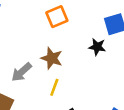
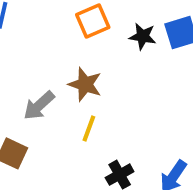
black star: (97, 47) -> (143, 36), moved

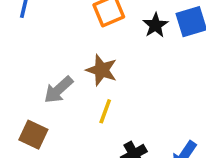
black star: (143, 36) -> (155, 25), turned 30

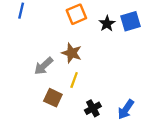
brown square: (33, 135) -> (53, 98), moved

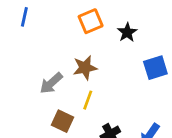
blue square: (131, 21) -> (155, 68), moved
brown star: (72, 53) -> (85, 68), turned -30

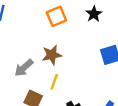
black star: (127, 32) -> (94, 14), moved

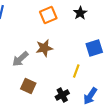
yellow line: (54, 82) -> (76, 71), moved

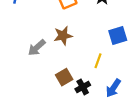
brown square: (28, 86) -> (64, 77), moved, turned 35

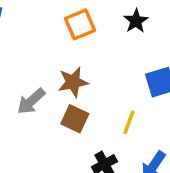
brown square: (64, 77) -> (75, 119), moved, turned -35

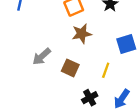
brown star: (73, 82) -> (82, 34), moved

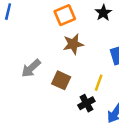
black cross: (90, 98) -> (86, 103), moved

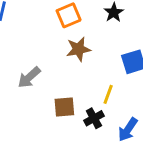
brown square: (61, 80) -> (64, 107), moved, turned -30

